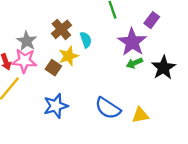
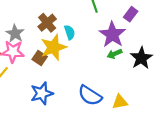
yellow star: (68, 56) -> (54, 47), size x1.4

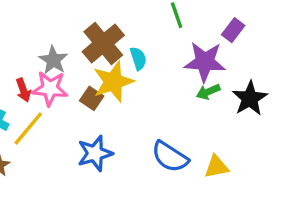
brown cross: (47, 23) -> (103, 43), size x1.4
purple star: (112, 35) -> (205, 62), turned -30

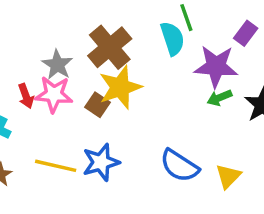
cyan semicircle: (138, 58) -> (172, 38), moved, size x1.4
yellow line: (28, 128) -> (56, 166), moved, turned 63
yellow triangle: (217, 167) -> (228, 176), turned -35

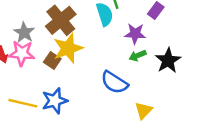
purple star: (216, 66) -> (135, 34), size x0.7
blue semicircle: (179, 166) -> (114, 82), moved

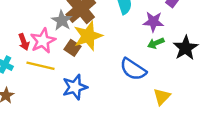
gray star: (24, 32) -> (62, 21), moved
pink star: (22, 53) -> (43, 41), turned -30
yellow line: (23, 103) -> (40, 66), moved

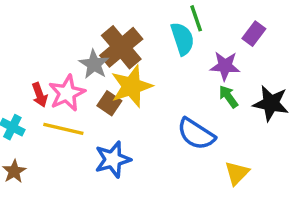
green arrow: (156, 43) -> (228, 97), turned 77
black star: (186, 48) -> (271, 103), turned -30

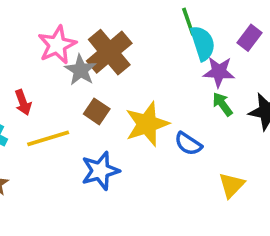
cyan semicircle: (182, 39) -> (203, 43), moved
yellow star: (131, 86) -> (147, 124), moved
pink star: (67, 93) -> (57, 45), moved
yellow line: (63, 129) -> (48, 138), turned -30
blue semicircle: (196, 134) -> (188, 144), size x0.7

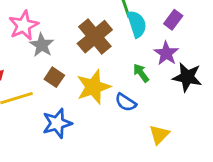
brown cross: (109, 52) -> (95, 37), moved
purple star: (219, 72) -> (166, 53), moved, turned 30
green arrow: (222, 104) -> (141, 73), moved

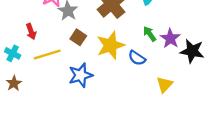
purple star: (166, 53) -> (170, 38), moved
black star: (187, 77) -> (192, 51), moved

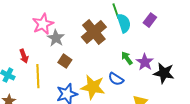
yellow star: (110, 45) -> (93, 87), moved, turned 30
yellow line: (47, 55) -> (38, 76), turned -75

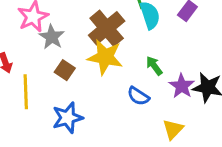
purple star: (145, 62) -> (182, 86), moved
yellow star: (93, 87) -> (105, 57), moved

